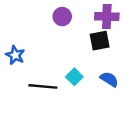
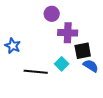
purple cross: (107, 17) -> (68, 33), moved
black square: (100, 41) -> (83, 51), moved

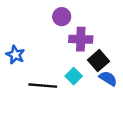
black square: (83, 51) -> (99, 61), turned -30

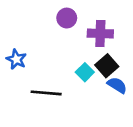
purple cross: (81, 39) -> (100, 34), moved
cyan square: (74, 76) -> (85, 72), moved

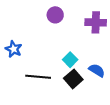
purple cross: (100, 34) -> (96, 22), moved
black square: (107, 66) -> (73, 79), moved

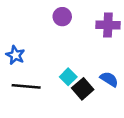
cyan square: (70, 60) -> (68, 77), moved
black line: (38, 77) -> (26, 86), moved

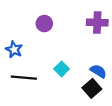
purple circle: (62, 17) -> (44, 24), moved
black square: (83, 89) -> (92, 88), moved

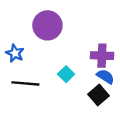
purple cross: (97, 22) -> (102, 56), moved
purple circle: (44, 24) -> (47, 25), size x1.6

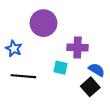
purple cross: (102, 56) -> (78, 48), moved
cyan square: (66, 74) -> (61, 68), turned -32

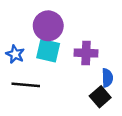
cyan square: (61, 68) -> (48, 51), moved, size x1.5
blue semicircle: (97, 70) -> (107, 78), turned 56

